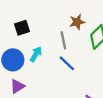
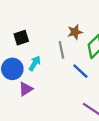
blue line: (67, 63) -> (80, 71), moved
purple triangle: (17, 86) -> (26, 89), moved

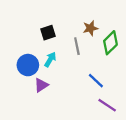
black square: (21, 38) -> (48, 33), moved
blue line: (80, 71) -> (96, 81), moved

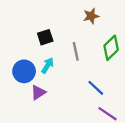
brown star: (90, 28) -> (91, 16), moved

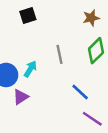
brown star: (91, 16) -> (91, 18), moved
black square: (45, 37) -> (28, 15), moved

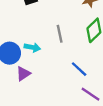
cyan arrow: (30, 69) -> (32, 47), turned 70

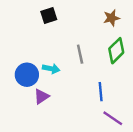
blue line: (79, 69) -> (101, 92), turned 42

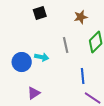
brown star: (111, 18) -> (81, 17), moved
purple triangle: (41, 96) -> (34, 93), moved

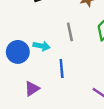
blue line: (83, 76) -> (62, 69), moved

